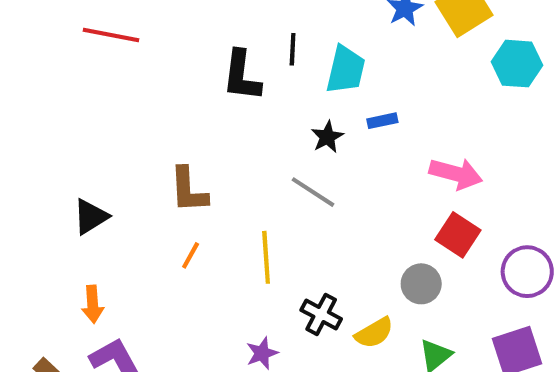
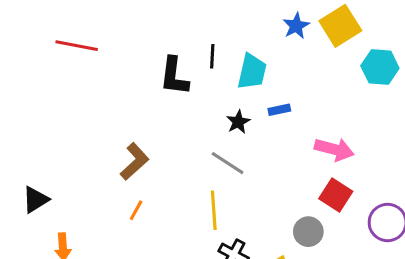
brown L-shape: (189, 190) -> (135, 162), turned -129
black triangle: (91, 217) -> (35, 200), moved
yellow line: (266, 257) -> (214, 210), moved

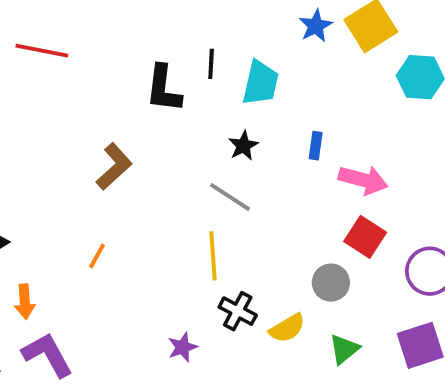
blue rectangle: (279, 110) -> (316, 146), moved, turned -70
brown L-shape: (135, 162) -> (114, 167), moved
orange line: (136, 210) -> (97, 256), moved

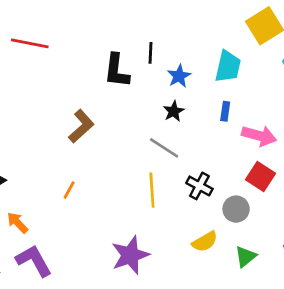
blue star: (316, 26) -> (179, 76), moved
cyan trapezoid: (261, 83) -> (228, 67), moved
orange arrow: (25, 302) -> (17, 223), turned 140
black cross: (238, 311) -> (199, 186), moved
purple star: (183, 347) -> (130, 255), size x1.8

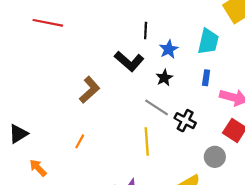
black L-shape: (117, 71) -> (129, 61), moved, turned -56
black cross: (199, 186) -> (185, 121), moved

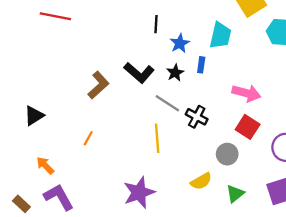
black L-shape: (129, 61) -> (139, 73), moved
blue rectangle: (206, 78) -> (201, 65), moved
black triangle: (18, 134) -> (34, 116), moved

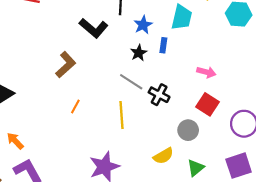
black L-shape: (139, 73) -> (94, 28), moved
pink arrow: (246, 93) -> (206, 72), size x0.7
orange line: (88, 138) -> (75, 107), moved

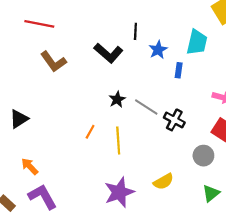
black star: (139, 53) -> (117, 99), moved
brown L-shape: (66, 65) -> (53, 62), moved, turned 96
yellow line: (122, 115) -> (118, 140), moved
yellow semicircle: (163, 156) -> (164, 181), moved

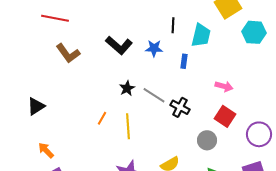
black line: (135, 31) -> (173, 25), moved
blue star: (158, 50) -> (154, 48), moved, turned 30

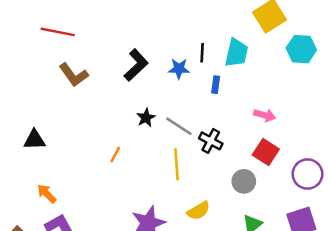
black line: (173, 25) -> (202, 53), moved
black L-shape: (119, 45) -> (136, 65), turned -84
black triangle: (36, 106) -> (34, 140), turned 30
yellow line: (128, 126) -> (176, 164), moved

